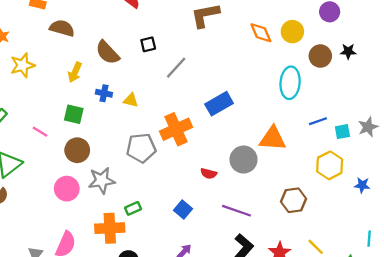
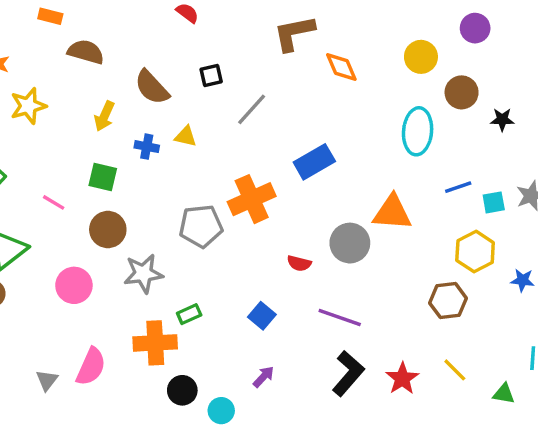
orange diamond: (261, 33) -> (341, 67), moved
black star: (348, 51) -> (502, 119), moved
yellow triangle: (131, 100) -> (186, 136), moved
pink circle: (67, 189) -> (74, 285), moved
brown hexagon: (294, 200) -> (448, 301), moved

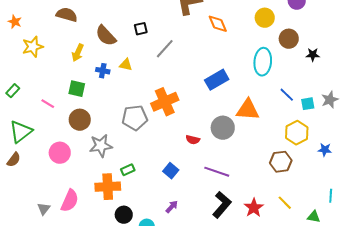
blue rectangle: (314, 162) -> (217, 80), moved
blue line: (458, 187) -> (287, 95), turned 63

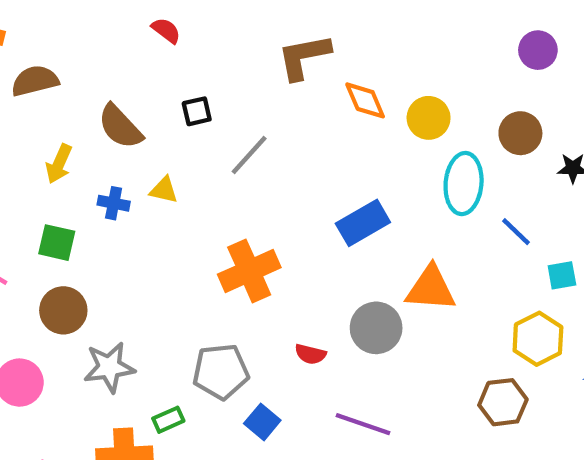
brown semicircle: (67, 15) -> (35, 81), turned -30
yellow circle: (265, 18) -> (429, 118), moved
blue line: (287, 95) -> (516, 232), moved
gray pentagon: (135, 118) -> (221, 372), moved

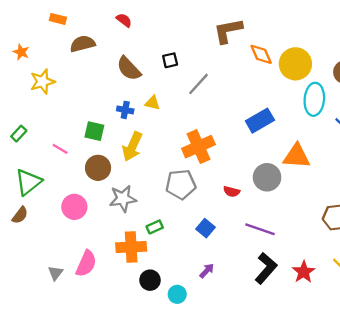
red semicircle: (166, 30) -> (124, 20), moved
yellow circle: (429, 118) -> (295, 64), size x1.4
yellow arrow: (59, 164) -> (132, 147), moved, size x1.4
gray pentagon: (221, 372) -> (181, 184), moved

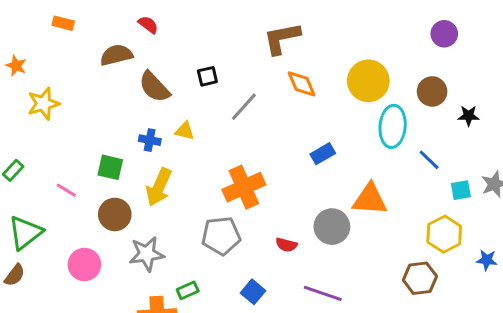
brown semicircle: (83, 44) -> (116, 55), moved
orange diamond: (261, 54) -> (302, 84), moved
blue rectangle: (260, 121) -> (323, 154), size x0.7

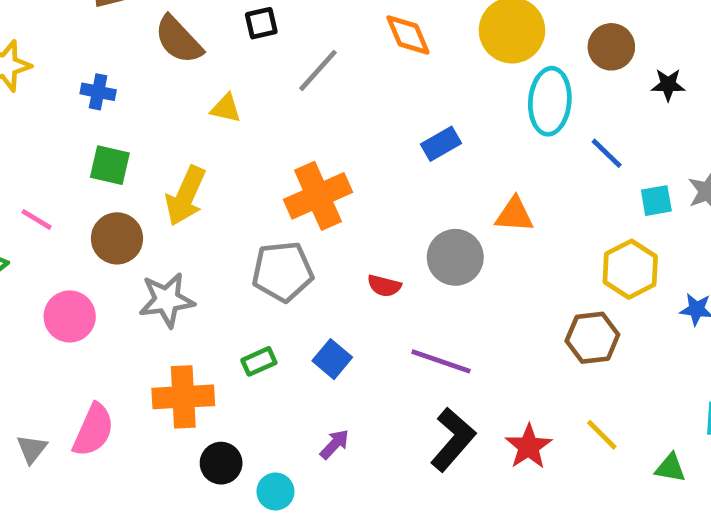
blue cross: (150, 140) -> (98, 92), moved
pink line: (66, 190) -> (37, 219), moved
orange triangle: (370, 199) -> (514, 215), size x0.7
green rectangle: (188, 290) -> (259, 361), moved

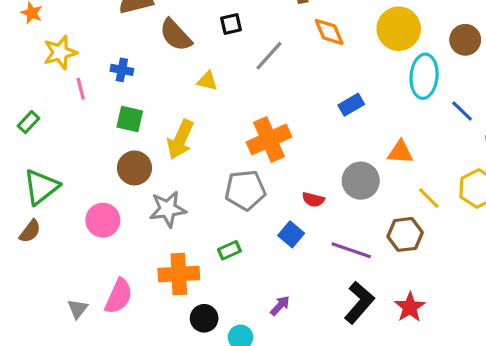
pink line: (37, 219) -> (81, 89), moved, turned 45
brown hexagon: (592, 338) -> (405, 234), moved
blue square: (332, 359) -> (291, 234), moved
yellow line: (602, 435) -> (429, 198), moved

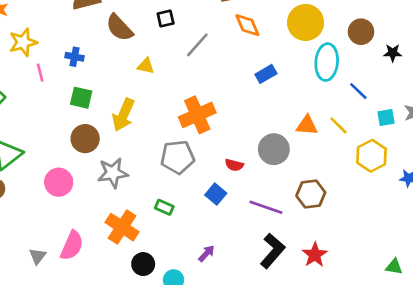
blue rectangle: (351, 105) -> (266, 74), moved
yellow line: (429, 198) -> (339, 125), moved
green rectangle: (229, 250) -> (164, 207), turned 48
orange cross: (179, 274) -> (122, 227), turned 36

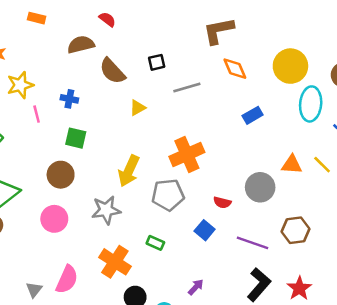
gray line: (197, 45) -> (187, 88), turned 32
yellow triangle: (146, 66) -> (138, 108), turned -42
yellow arrow: (123, 115) -> (129, 171), moved
brown circle: (85, 139) -> (61, 175), moved

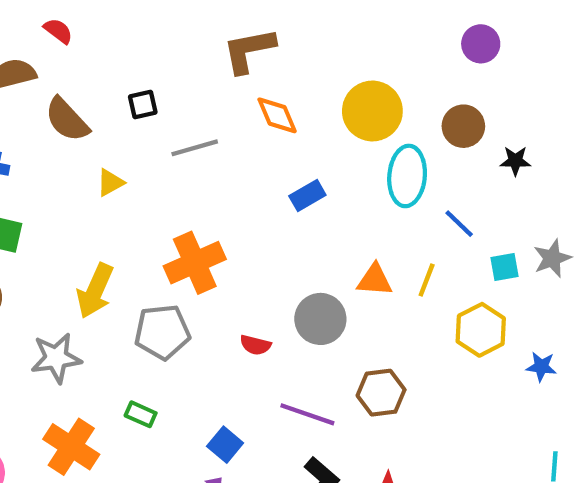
yellow line: (322, 165) -> (427, 280), turned 66
blue square: (205, 230) -> (225, 445), moved

